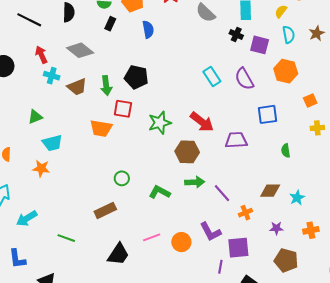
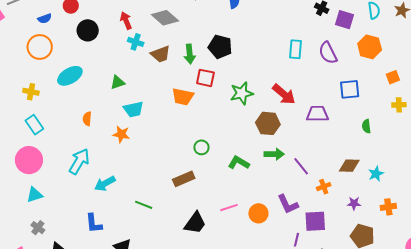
cyan rectangle: (212, 77) -> (296, 49), turned 36

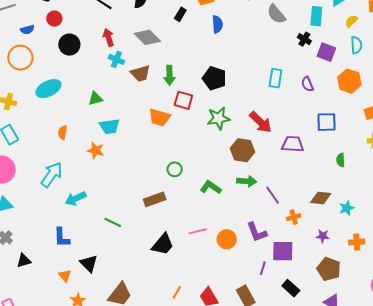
black pentagon: (220, 47) -> (214, 78), moved
purple semicircle: (328, 53) -> (307, 84), size x0.7

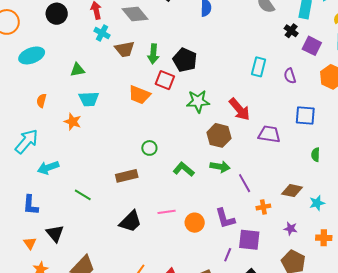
black pentagon: (214, 78) -> (185, 60), moved

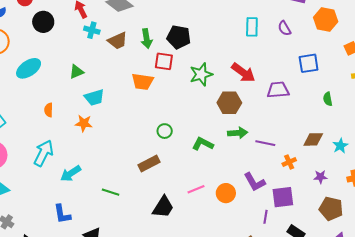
purple line: (245, 183) -> (265, 143), turned -36

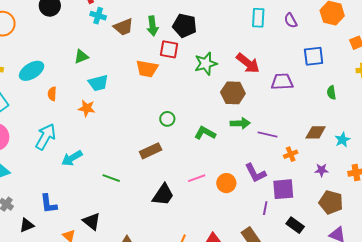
cyan ellipse: (29, 68) -> (32, 71), moved
blue L-shape: (62, 214) -> (49, 204), moved

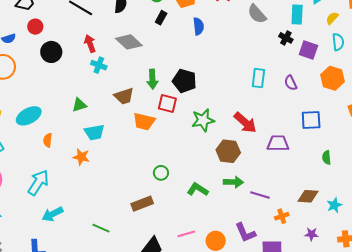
brown trapezoid: (123, 27) -> (124, 96), moved
cyan arrow: (72, 158) -> (52, 214), moved

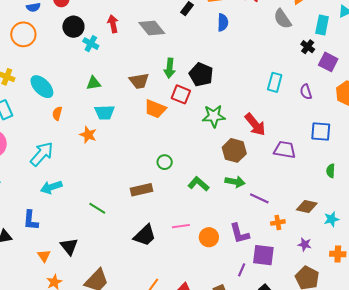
cyan cross: (99, 65) -> (91, 44), moved
cyan ellipse: (29, 116) -> (42, 87), turned 65

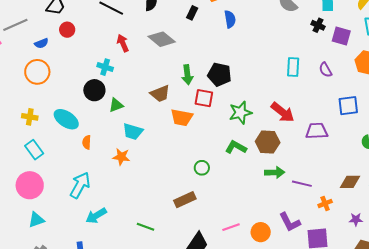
black circle: (73, 27) -> (94, 90), moved
cyan trapezoid: (105, 112) -> (133, 132), turned 30
green L-shape: (198, 184) -> (236, 147), moved

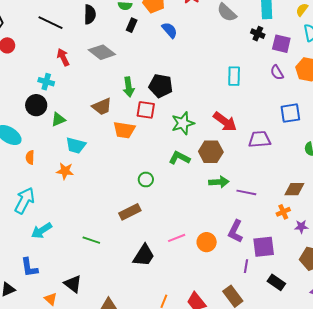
blue semicircle: (230, 19) -> (170, 30), turned -30
purple semicircle: (326, 70) -> (277, 72), moved
orange cross: (325, 203) -> (283, 212), moved
purple L-shape: (290, 222) -> (235, 231), turned 55

